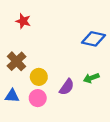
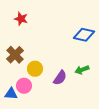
blue triangle: (12, 96) -> (11, 94), moved
pink circle: (38, 98) -> (24, 86), moved

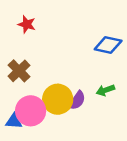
yellow circle: (35, 69) -> (58, 99), moved, size x1.5
pink circle: (24, 86) -> (31, 111), size x1.5

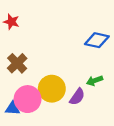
red star: (27, 24) -> (11, 22), moved
purple semicircle: (77, 100) -> (77, 97), moved

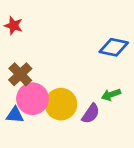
pink circle: (28, 99) -> (32, 99), moved
blue triangle: (13, 108) -> (15, 115), moved

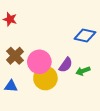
pink circle: (32, 99) -> (39, 62), moved
purple semicircle: (91, 114) -> (66, 65), moved

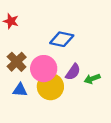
blue diamond: (85, 35) -> (62, 39), moved
blue triangle: (11, 86) -> (20, 90), moved

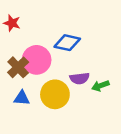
pink circle: (44, 69) -> (37, 60), moved
purple semicircle: (73, 72) -> (80, 78), turned 48

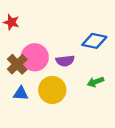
blue diamond: (67, 43) -> (94, 41), moved
purple semicircle: (80, 78) -> (65, 61), moved

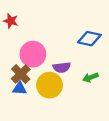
purple semicircle: (65, 61) -> (62, 67), moved
brown cross: (17, 64) -> (21, 74), moved

